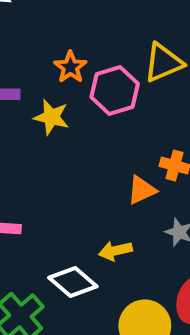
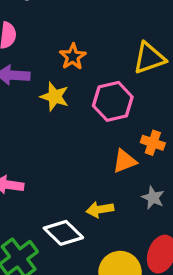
pink hexagon: (115, 90) -> (113, 101), moved

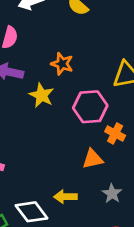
orange star: (73, 57) -> (62, 64), turned -30
orange cross: (153, 143) -> (115, 134), moved

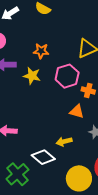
orange triangle: (93, 159) -> (77, 111), turned 42

